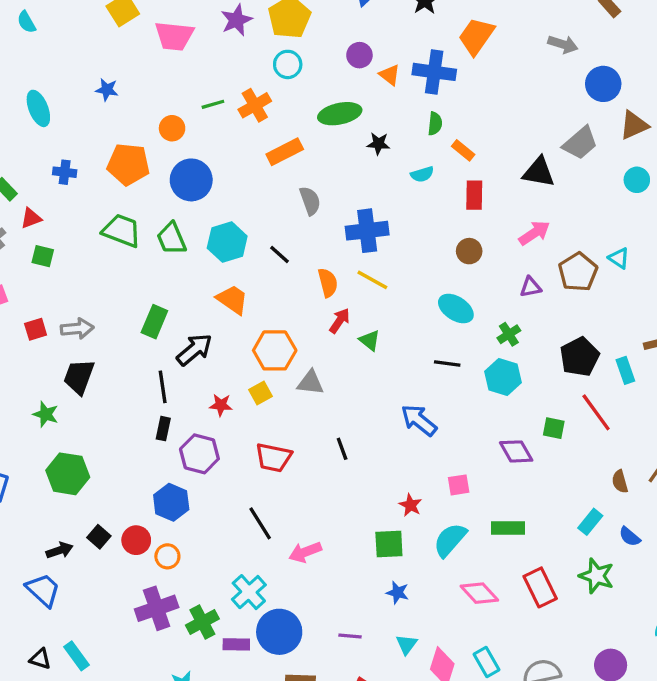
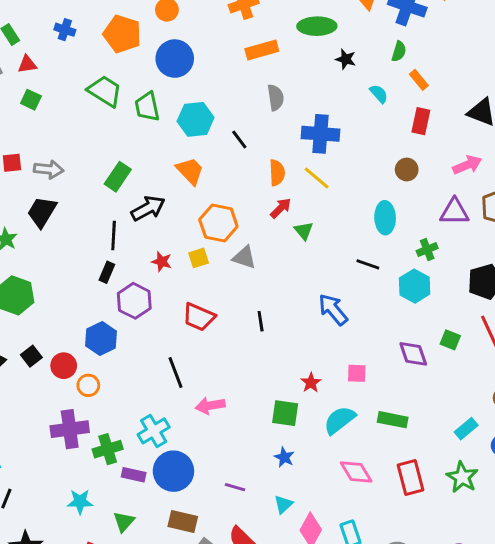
cyan semicircle: (422, 174) -> (379, 94), turned -126
purple triangle: (531, 287) -> (454, 212), size x1.5
cyan ellipse: (456, 309) -> (385, 218), turned 44

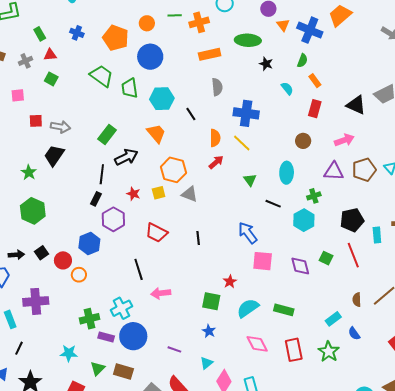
green triangle: (304, 231) -> (250, 180), moved
pink square: (357, 373) -> (263, 261), moved, size x1.5
purple cross: (70, 429) -> (36, 301), moved
brown rectangle: (183, 521) -> (123, 372), moved

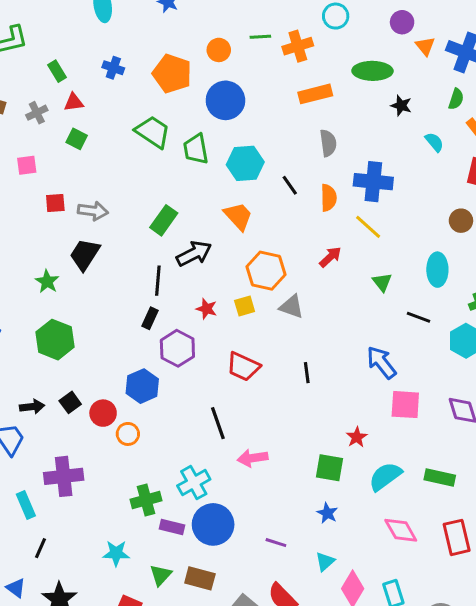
orange semicircle: (215, 138) -> (329, 198), moved

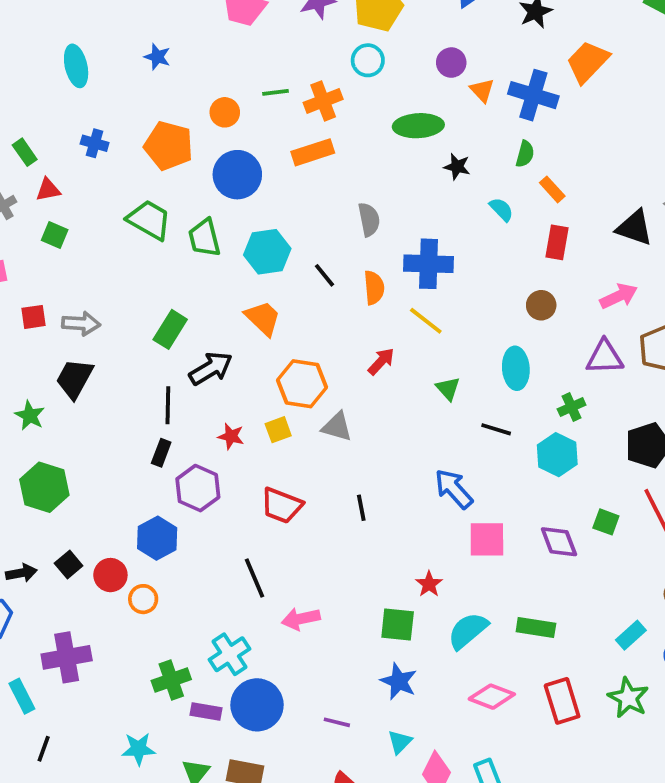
orange rectangle: (315, 94) -> (313, 152), moved
blue star: (327, 513) -> (399, 681), size x1.4
pink diamond: (401, 530) -> (492, 697), turned -36

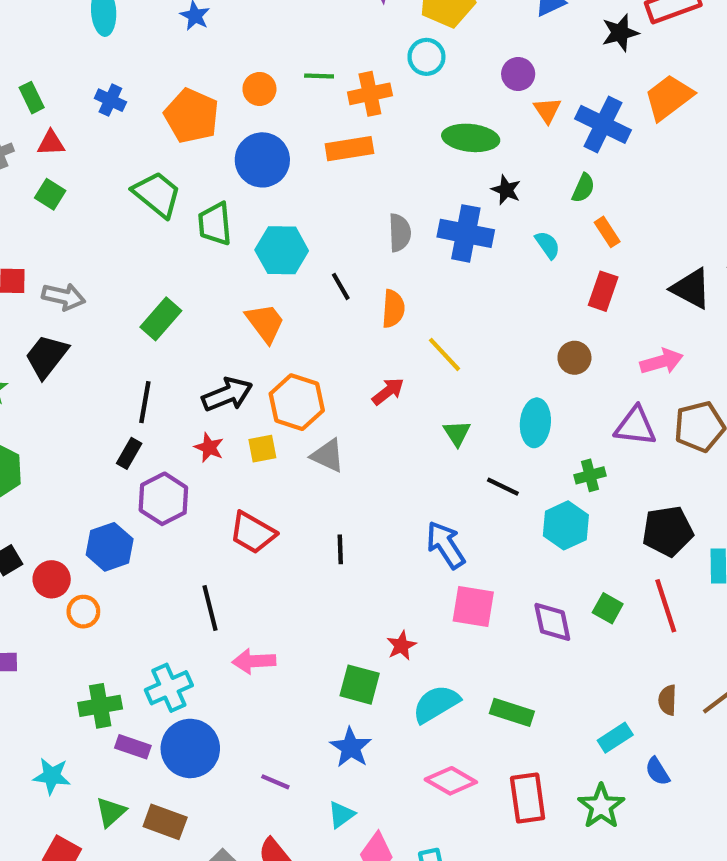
blue cross: (429, 264) -> (466, 233), moved
black arrow: (211, 368) -> (227, 394), moved

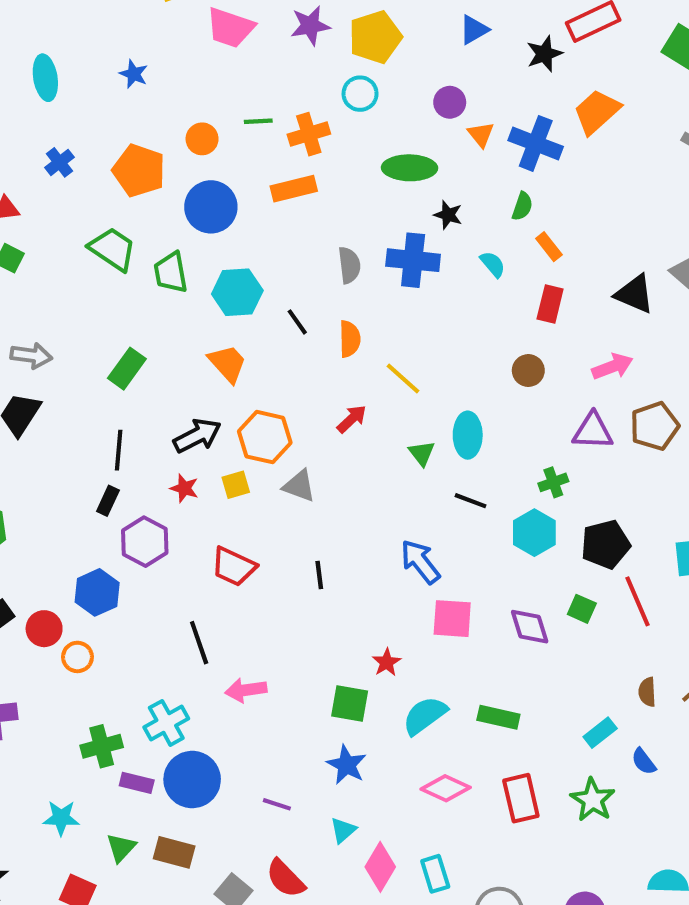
blue cross: (110, 100) -> (60, 162), turned 32
cyan ellipse: (535, 423) -> (468, 435), moved
black pentagon: (668, 531) -> (606, 544), moved

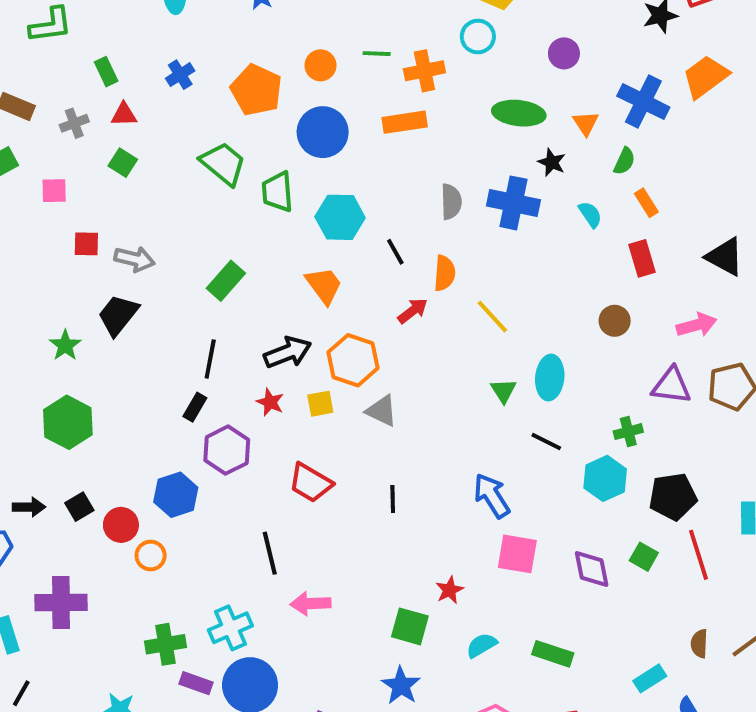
orange triangle: (481, 135) -> (586, 123), moved
red rectangle: (550, 304) -> (642, 258), turned -36
red arrow: (352, 419) -> (413, 311), moved
cyan semicircle: (425, 716) -> (482, 645), size x0.7

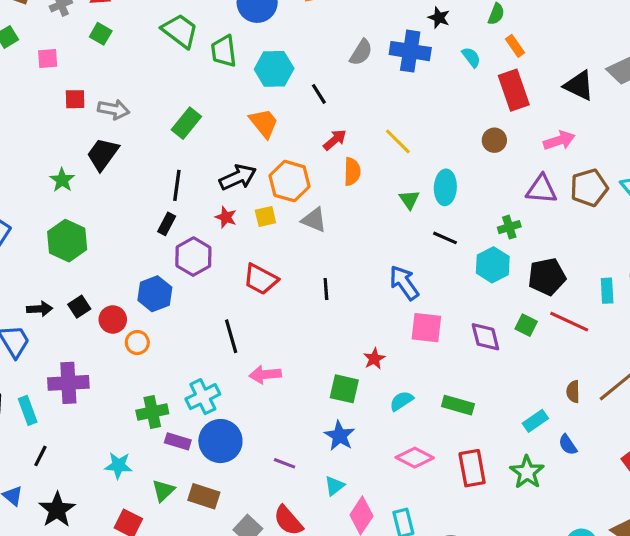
gray semicircle: (451, 202) -> (361, 52), turned 36
red rectangle: (642, 258) -> (514, 90), size x1.4
orange semicircle: (445, 273) -> (352, 172), moved
red line: (698, 555) -> (569, 322), turned -45

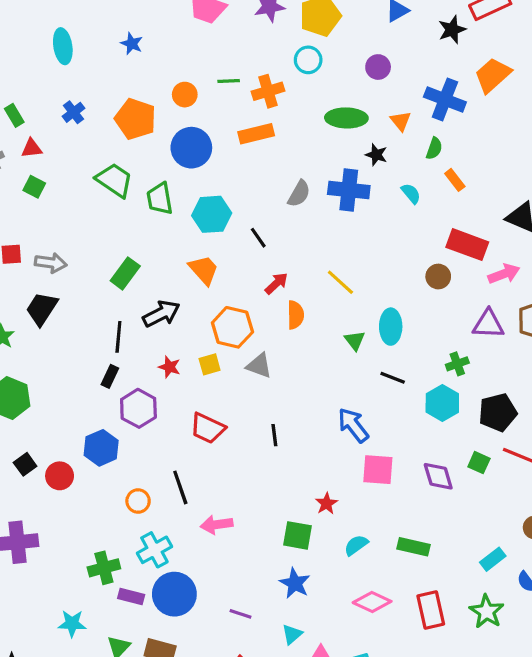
red rectangle: (514, 90) -> (467, 245), moved, turned -48
black arrow: (238, 177) -> (161, 314), moved
orange circle: (137, 343) -> (138, 501), moved

